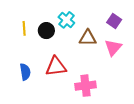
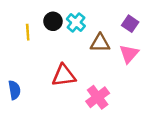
black circle: (46, 31) -> (53, 21), moved
blue semicircle: (25, 72) -> (14, 90), moved
pink cross: (86, 86) -> (98, 97), turned -30

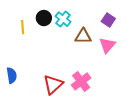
red triangle: (64, 76) -> (53, 84), moved, turned -35

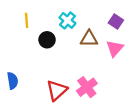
black circle: (44, 18) -> (47, 40), moved
yellow line: (23, 27) -> (27, 20), moved

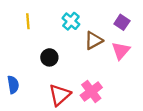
brown triangle: (89, 39) -> (94, 40), turned -30
black circle: (47, 40) -> (49, 57), moved

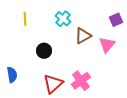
purple square: (122, 22) -> (116, 20), moved, turned 32

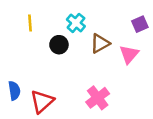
black circle: (44, 51) -> (59, 45), moved
red triangle: (53, 84) -> (42, 101), moved

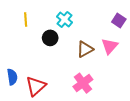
purple square: (140, 24) -> (119, 20), turned -32
brown triangle: (100, 43) -> (85, 49), moved

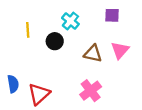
yellow line: (26, 19) -> (28, 30), moved
purple square: (119, 20) -> (112, 15), moved, turned -32
brown triangle: (85, 49) -> (93, 54), turned 42

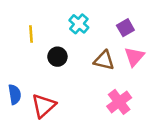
purple square: (112, 15) -> (125, 28), moved, turned -32
black circle: (55, 41) -> (57, 57), moved
pink cross: (91, 91) -> (119, 102), moved

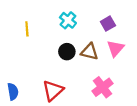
black circle: (57, 57) -> (67, 52), moved
blue semicircle: (15, 94) -> (13, 92), moved
red triangle: (44, 106) -> (53, 91), moved

